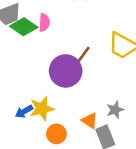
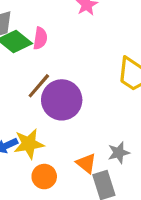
brown line: (82, 57) -> (39, 86), moved

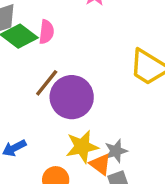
yellow star: (29, 144) -> (82, 147), moved
gray star: (119, 153) -> (116, 151), moved

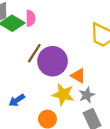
yellow star: (82, 147) -> (63, 94), turned 30
orange triangle: (100, 164) -> (78, 76), moved

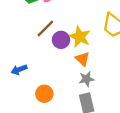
purple circle: (53, 61) -> (61, 40), size x0.6
yellow star: (63, 94) -> (80, 37), moved

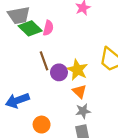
brown line: (45, 29) -> (44, 61), turned -66
blue arrow: (19, 70) -> (17, 100), size x1.5

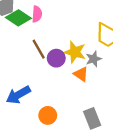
gray star: (83, 111) -> (94, 59), moved

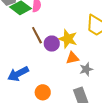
gray star: (94, 59) -> (86, 69), moved
orange triangle: (81, 74) -> (72, 58), turned -48

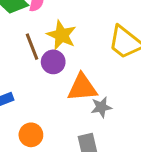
yellow star: (68, 39) -> (61, 35), moved
orange triangle: (72, 58) -> (82, 88), size x1.5

